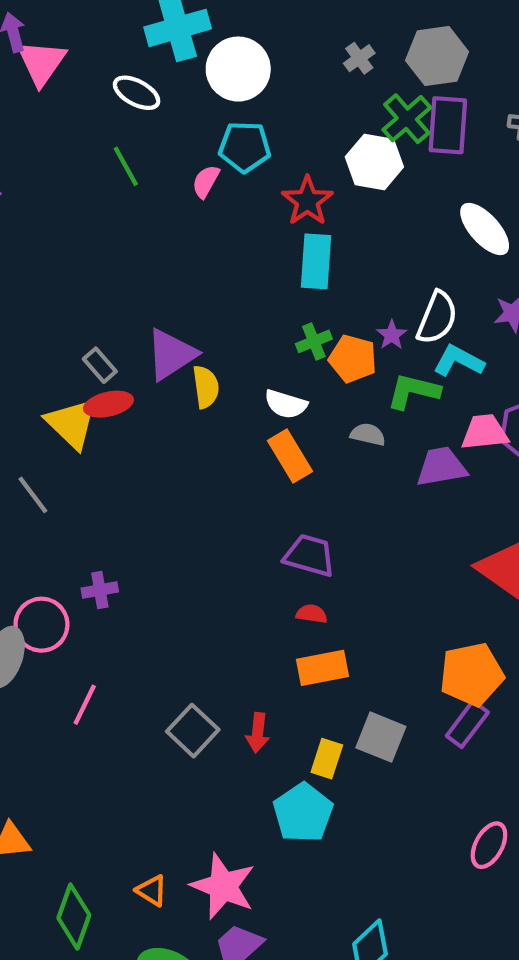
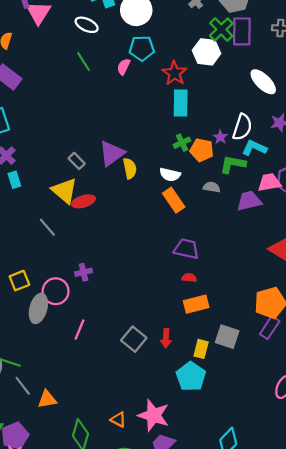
red ellipse: (108, 404) -> (83, 201), moved

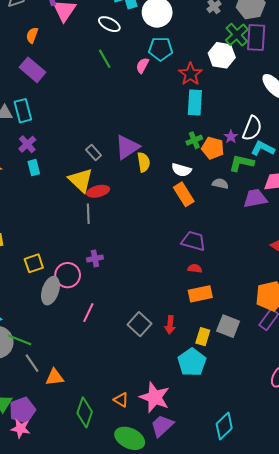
gray line: (47, 227) -> (88, 214), moved, turned 36

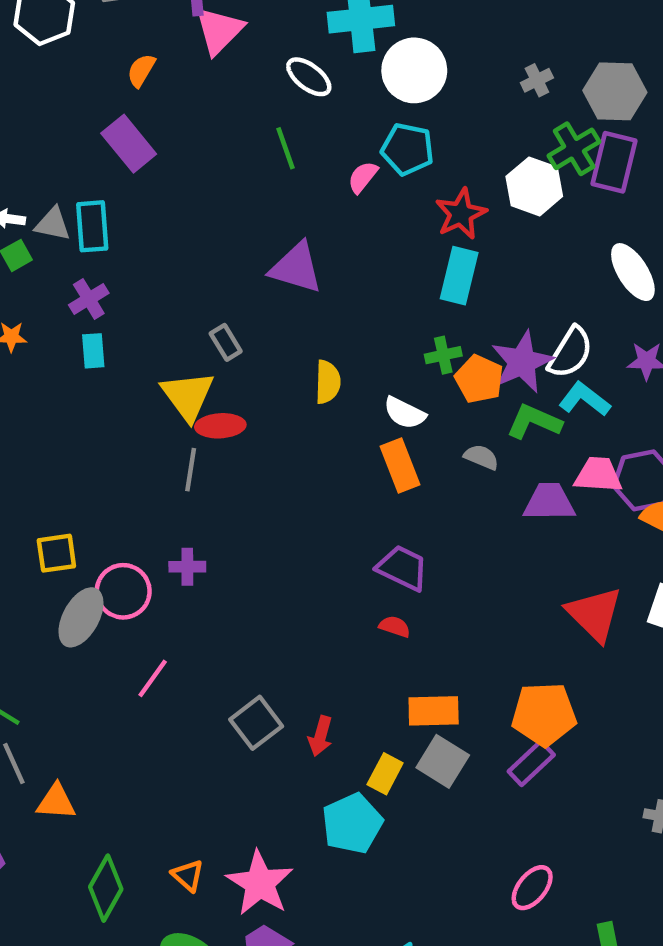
purple star: (231, 137) -> (522, 362), size x2.0
purple triangle: (127, 147) -> (296, 268), moved, turned 40
orange rectangle: (200, 294) -> (434, 711), moved

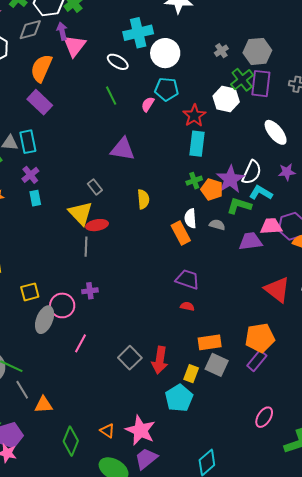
orange semicircle: (141, 70) -> (41, 68), size x1.8
white semicircle: (405, 413) -> (190, 218), moved, turned 66
red arrow: (320, 736) -> (160, 360), size x1.5

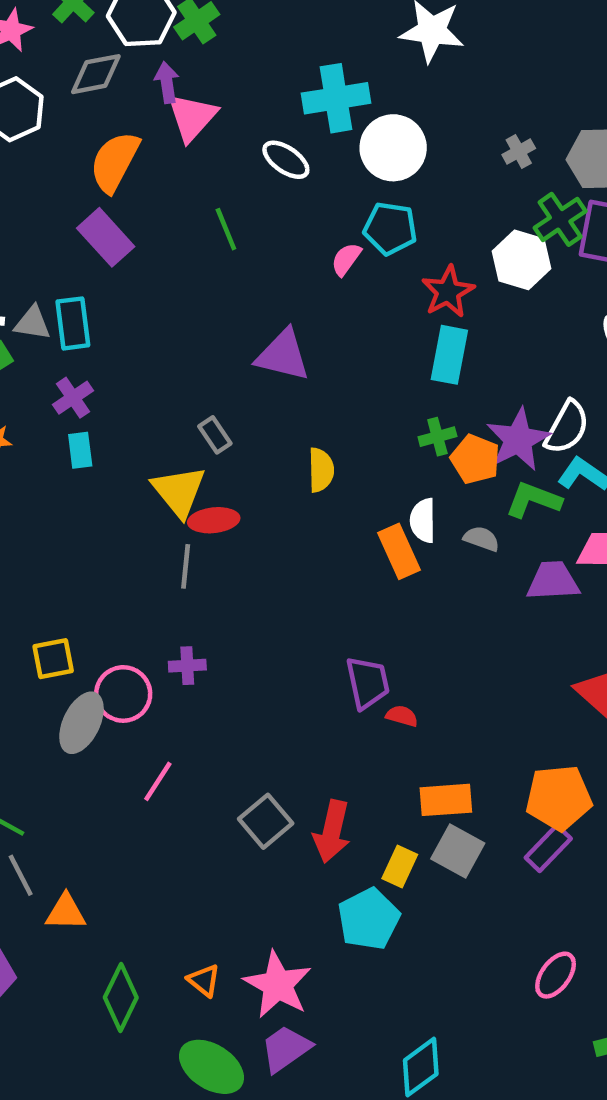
green line: (111, 96) -> (226, 229), moved
purple trapezoid: (188, 279) -> (368, 683), moved, turned 55

